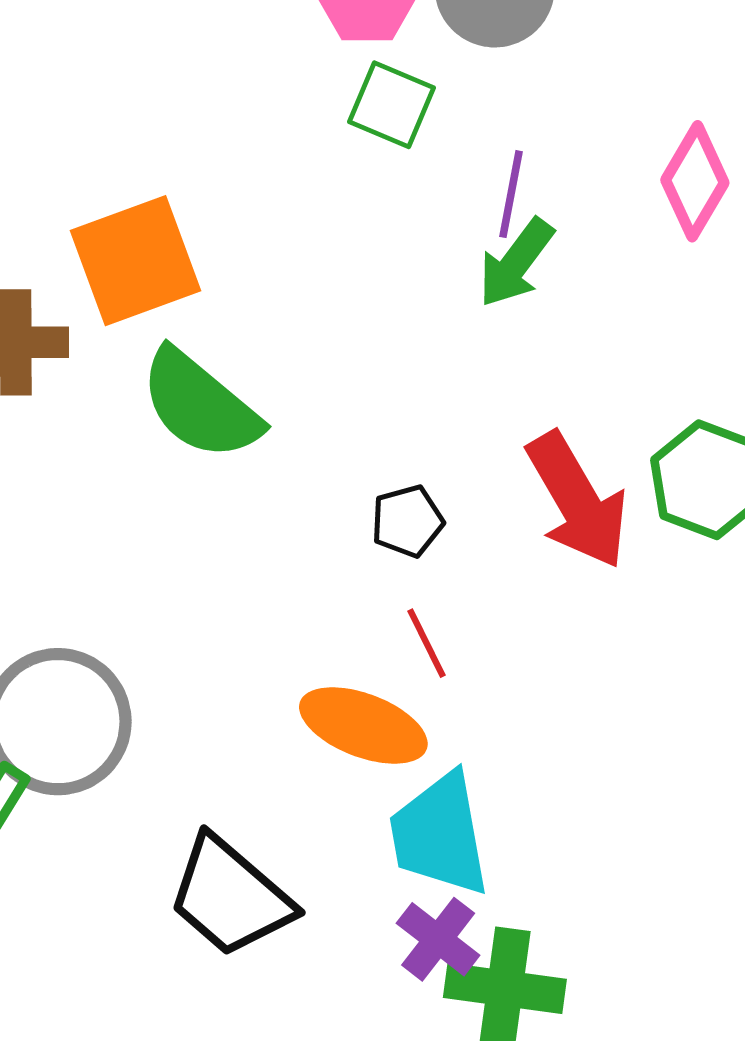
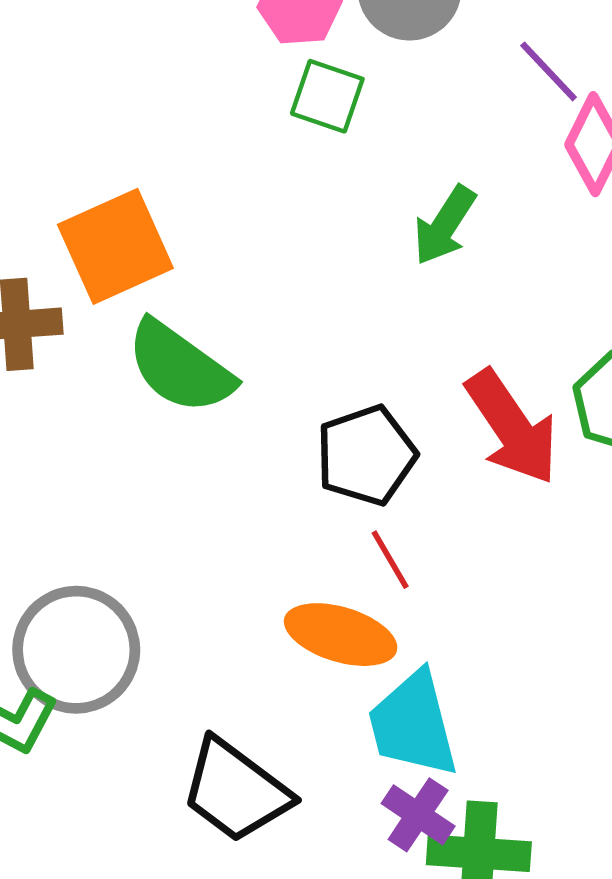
purple line: (511, 194) -> (549, 71), moved, turned -50
black pentagon: (407, 521) -> (366, 455), size x1.6

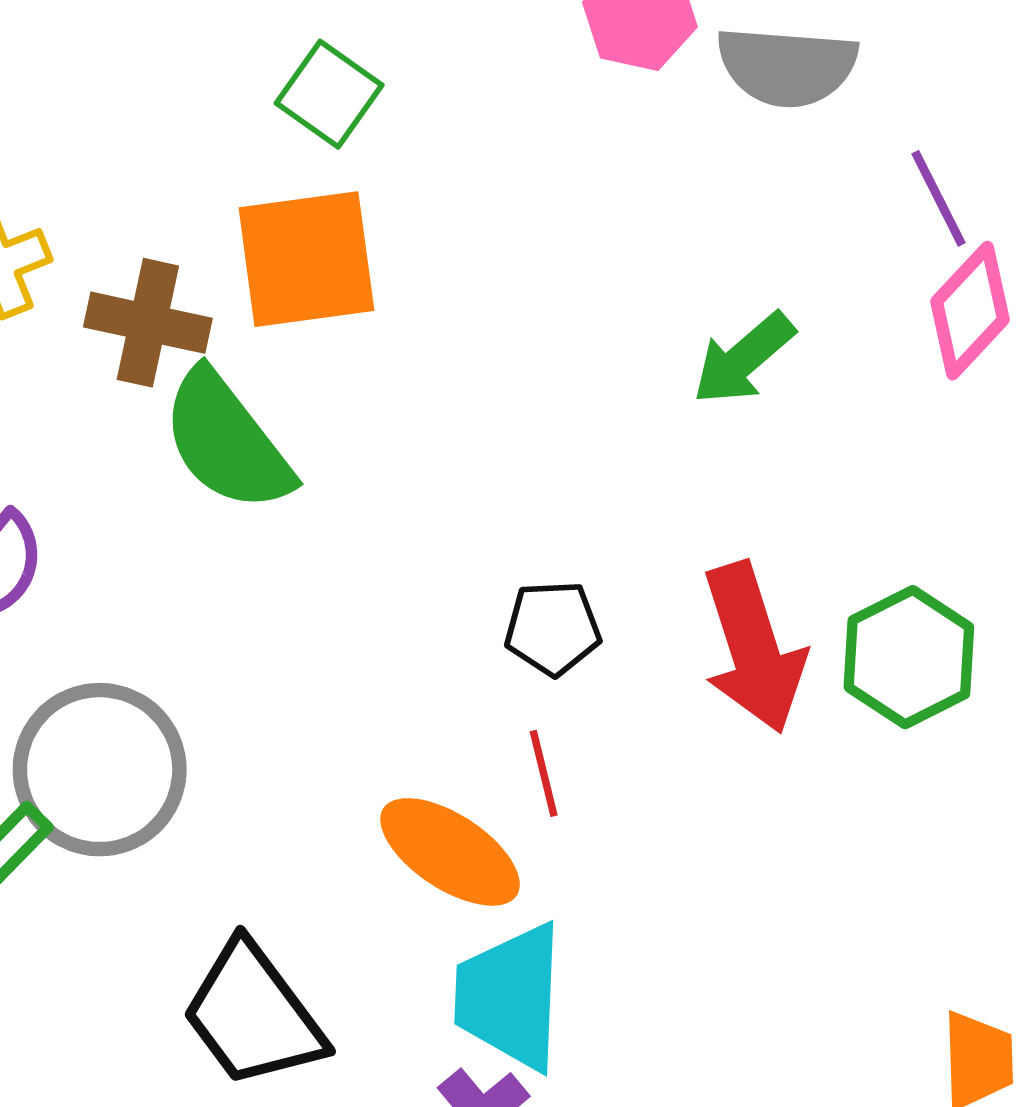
green square: (327, 96) -> (329, 94), moved
green semicircle: (180, 367) -> (227, 441), moved
black pentagon: (366, 455) -> (553, 628), size x0.7

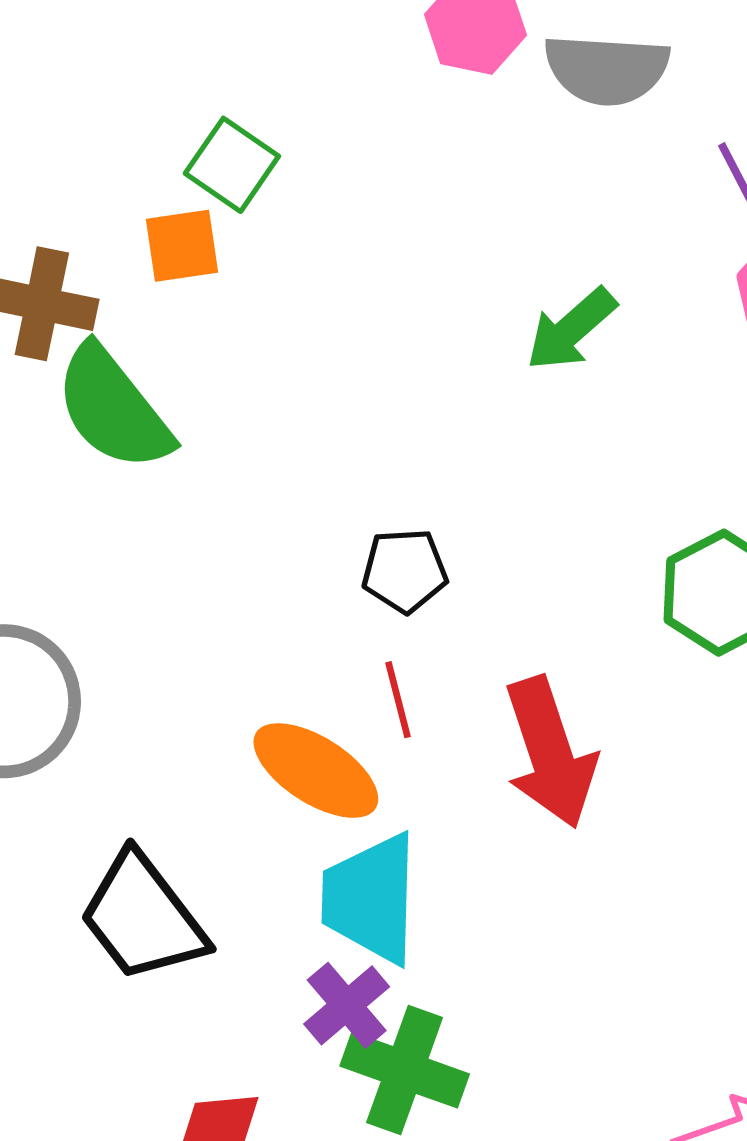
green square: (329, 94) -> (232, 165), moved
orange square: (306, 259) -> (182, 246), size x0.6
red arrow: (753, 648) -> (550, 753), moved

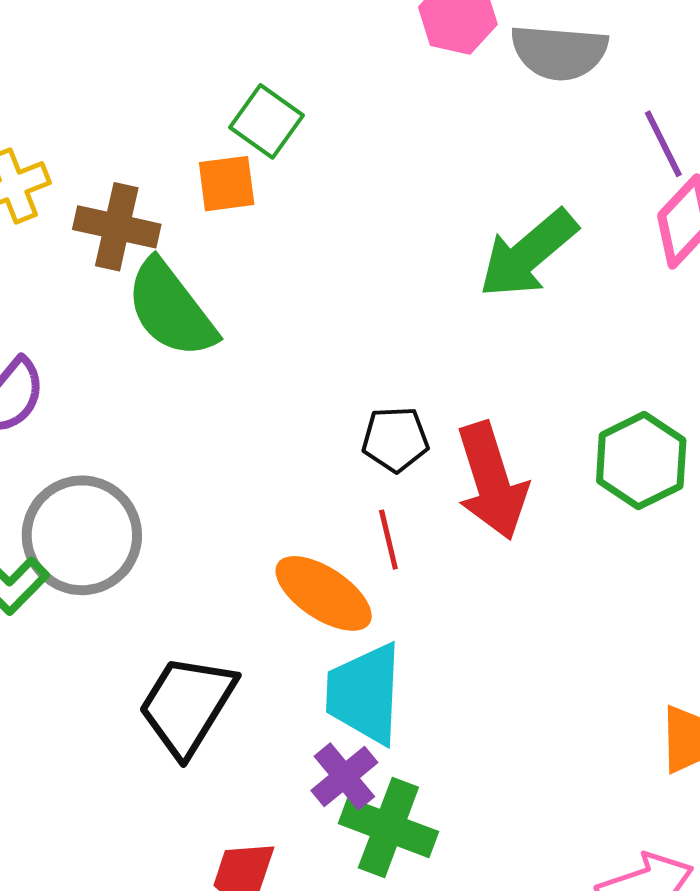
green arrow: (571, 329) -> (528, 254), size x1.4
red arrow: (550, 753) -> (492, 481), moved
black trapezoid: (143, 917) -> (187, 705), turned 68

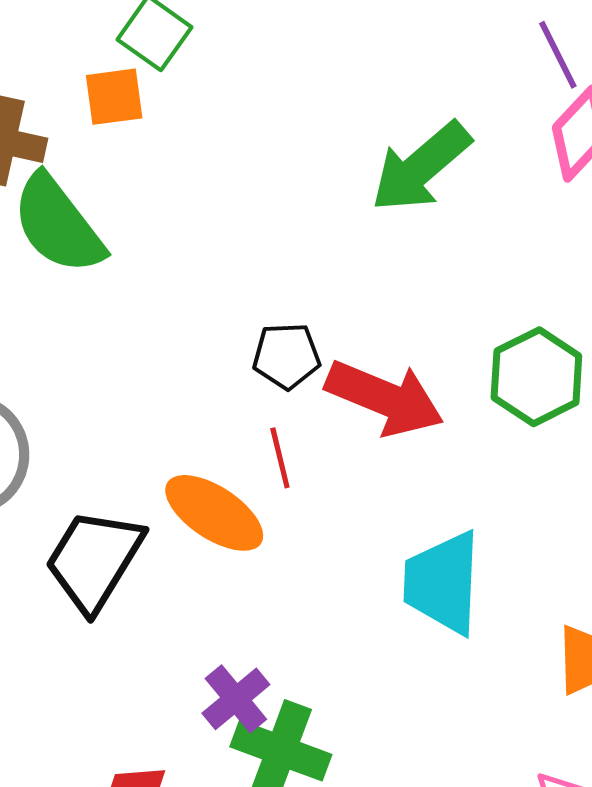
red arrow: (492, 481) -> (385, 398), turned -50
cyan trapezoid: (364, 694) -> (443, 583), moved
black trapezoid: (187, 705) -> (94, 560), moved

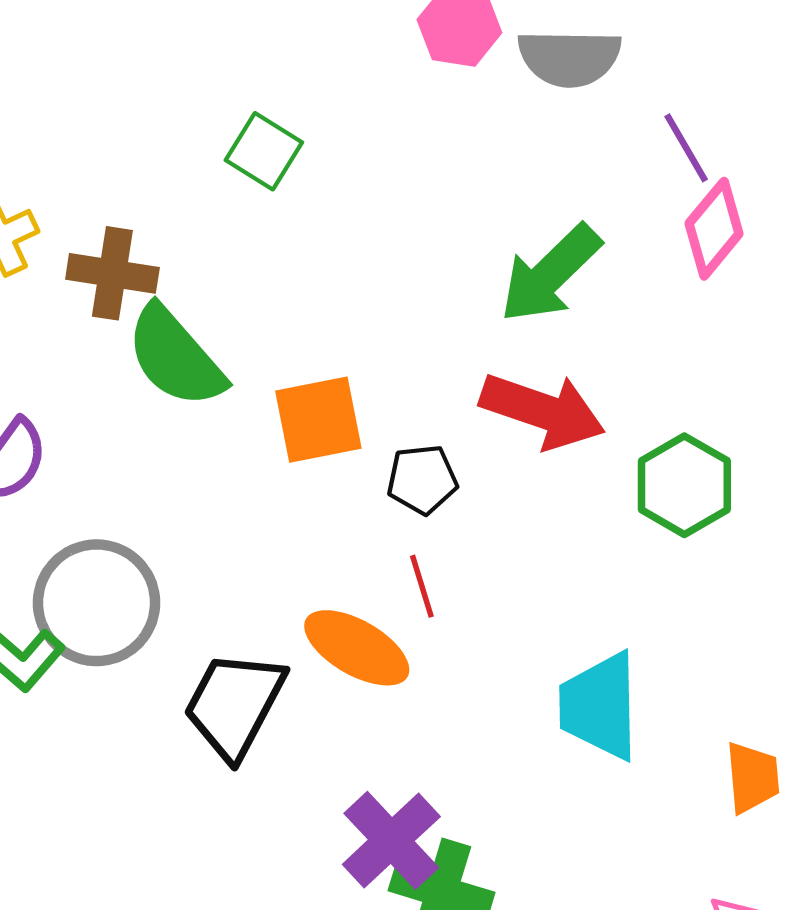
orange square: (114, 97) -> (318, 420), moved, size x1.4
red arrow: (385, 398) -> (543, 411), moved
purple cross: (236, 699) -> (391, 840), size x1.4

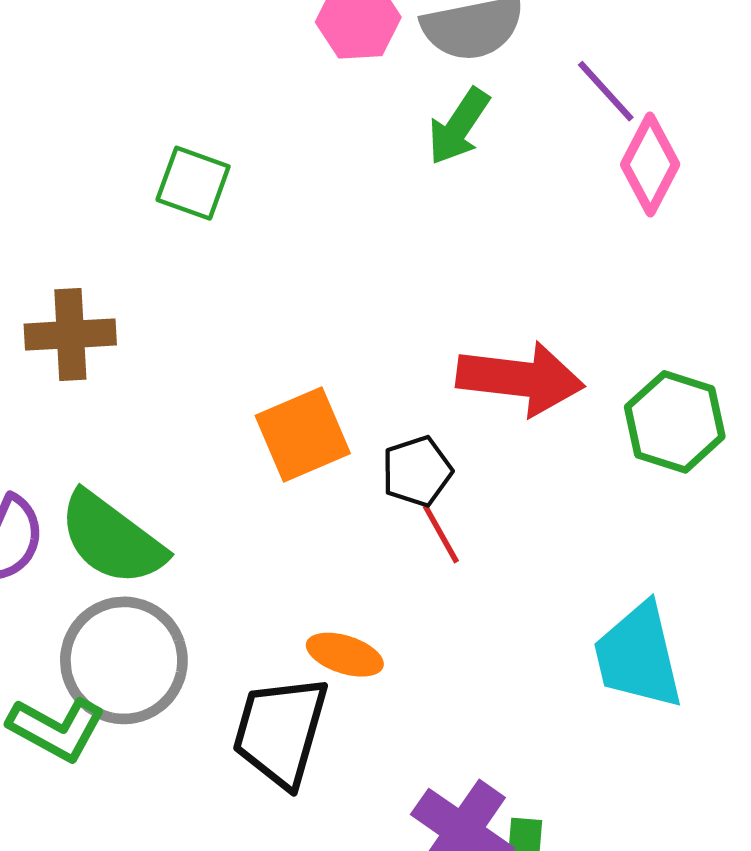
green arrow: (550, 274) -> (459, 126), moved, size x0.7
green semicircle: (175, 357) -> (112, 539), moved
red line: (422, 586) -> (441, 534), moved
orange ellipse: (357, 648) -> (345, 655), moved, size x0.7

